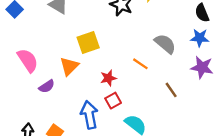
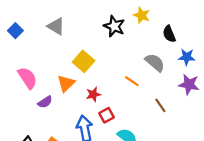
black semicircle: (202, 13) -> (169, 34), moved
yellow square: (88, 43) -> (83, 61), turned -30
red star: (108, 78) -> (93, 94), moved

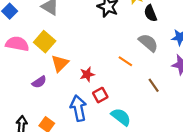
black semicircle: (169, 34) -> (150, 13), moved
yellow square: (83, 61) -> (45, 42), moved
pink semicircle: (27, 78) -> (17, 44), moved, turned -45

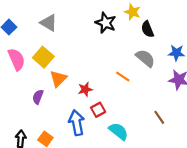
pink semicircle: (17, 44) -> (16, 59), turned 55
purple semicircle: (39, 82) -> (38, 97), turned 144
brown line: (154, 85) -> (159, 117), moved

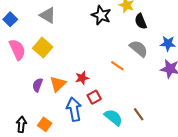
orange triangle: (58, 79) -> (58, 84), moved
brown line: (159, 117) -> (139, 114), moved

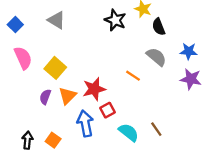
yellow square: (43, 48) -> (55, 68), moved
red star: (82, 78) -> (94, 89), size x1.5

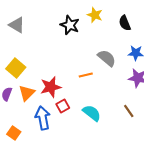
black semicircle: (159, 27) -> (125, 23), moved
orange line: (133, 76) -> (86, 75), turned -48
brown line: (156, 129) -> (129, 111), moved
cyan semicircle: (129, 132) -> (92, 113), moved

